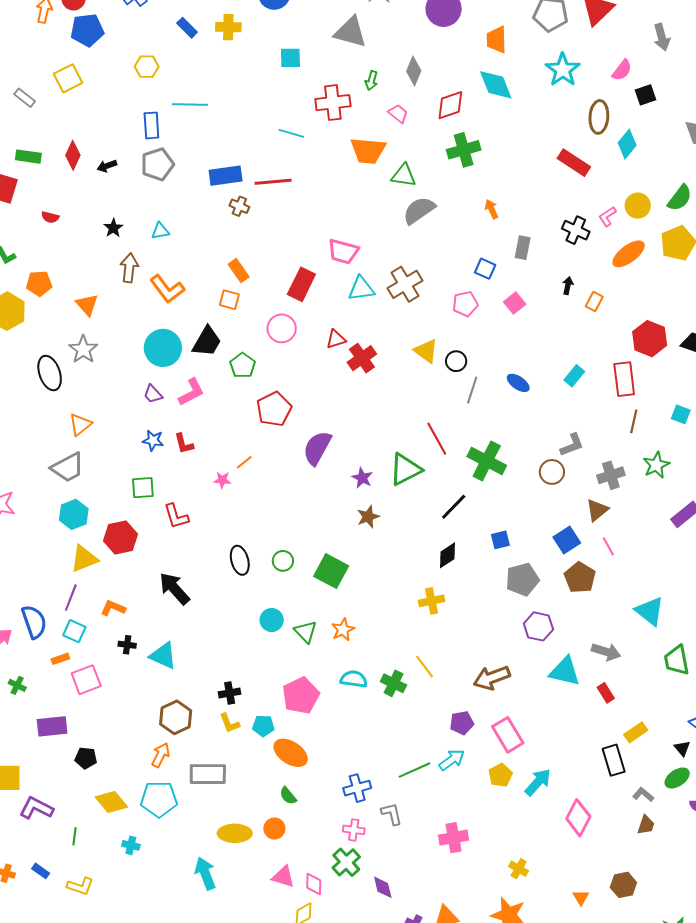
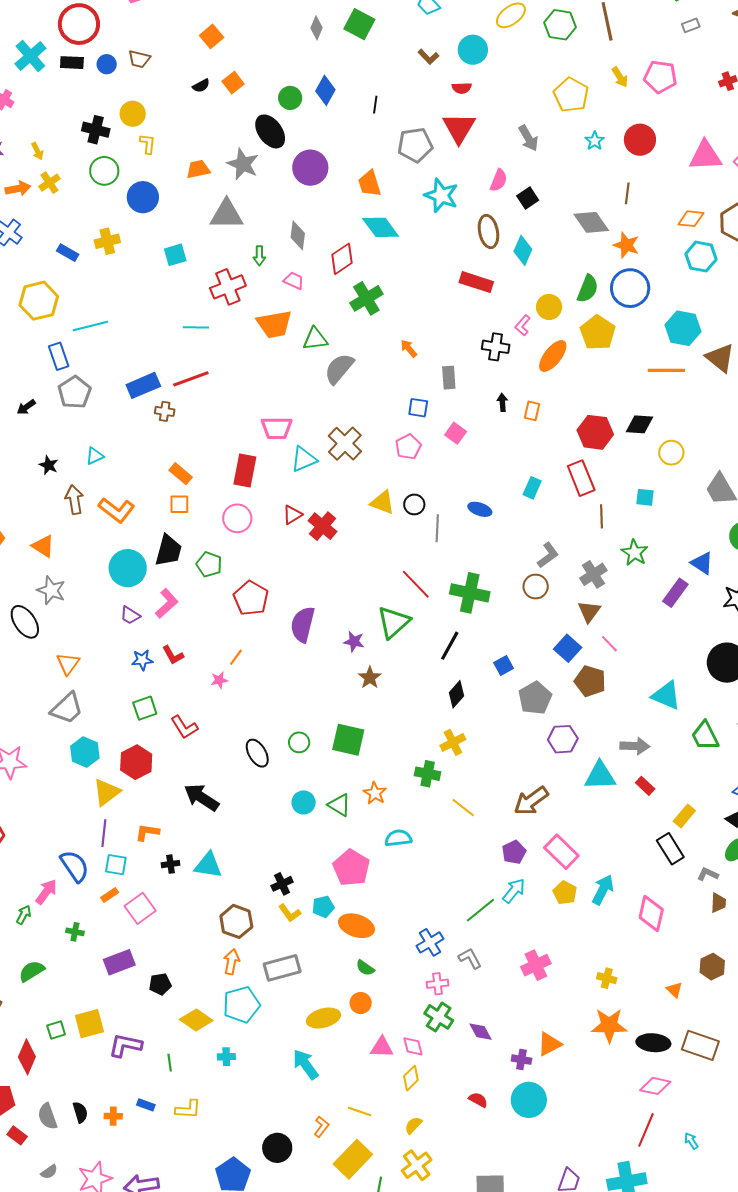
yellow hexagon: (147, 67) -> (39, 301), size x1.6
green cross: (394, 683) -> (428, 774), moved

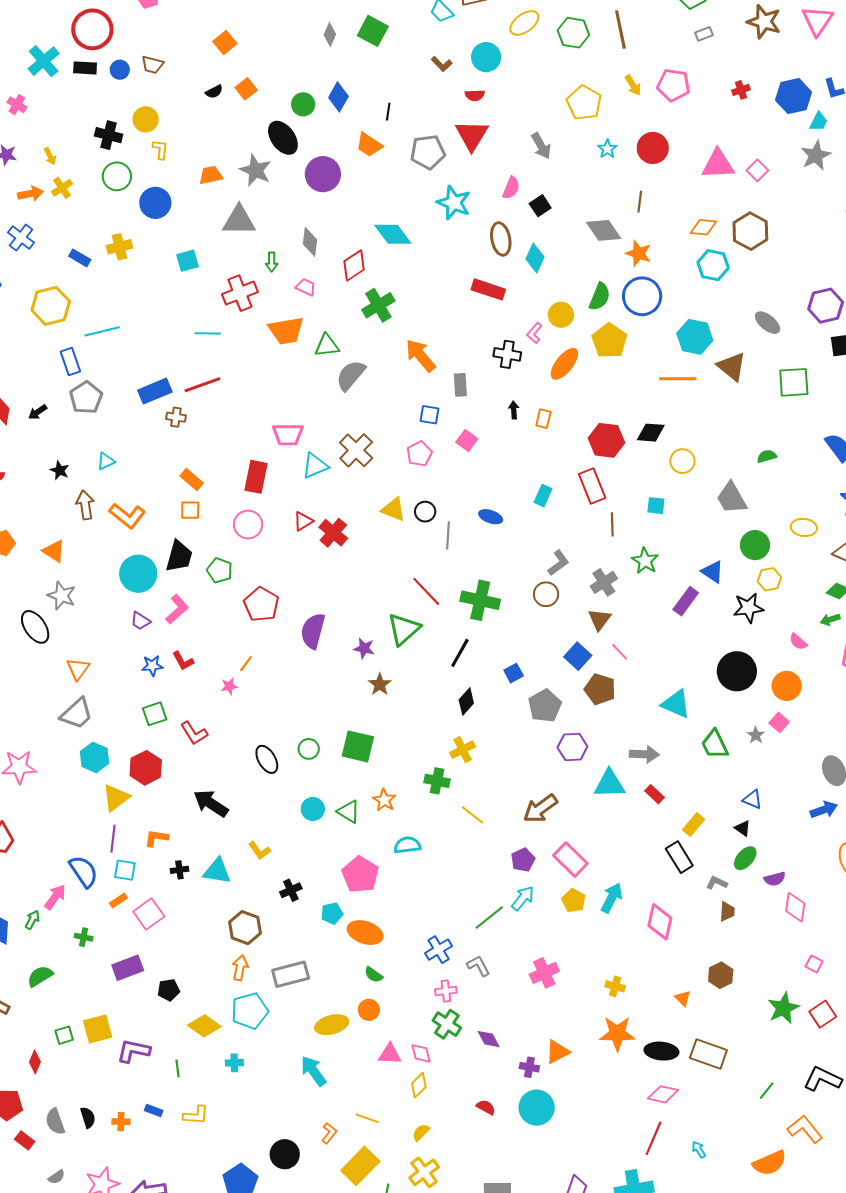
orange trapezoid: (370, 184) -> (369, 145), moved, turned -40
orange arrow: (409, 348) -> (420, 355), size x1.8
yellow L-shape: (290, 913) -> (259, 851), moved
red diamond: (27, 1057) -> (35, 1062), size x0.7

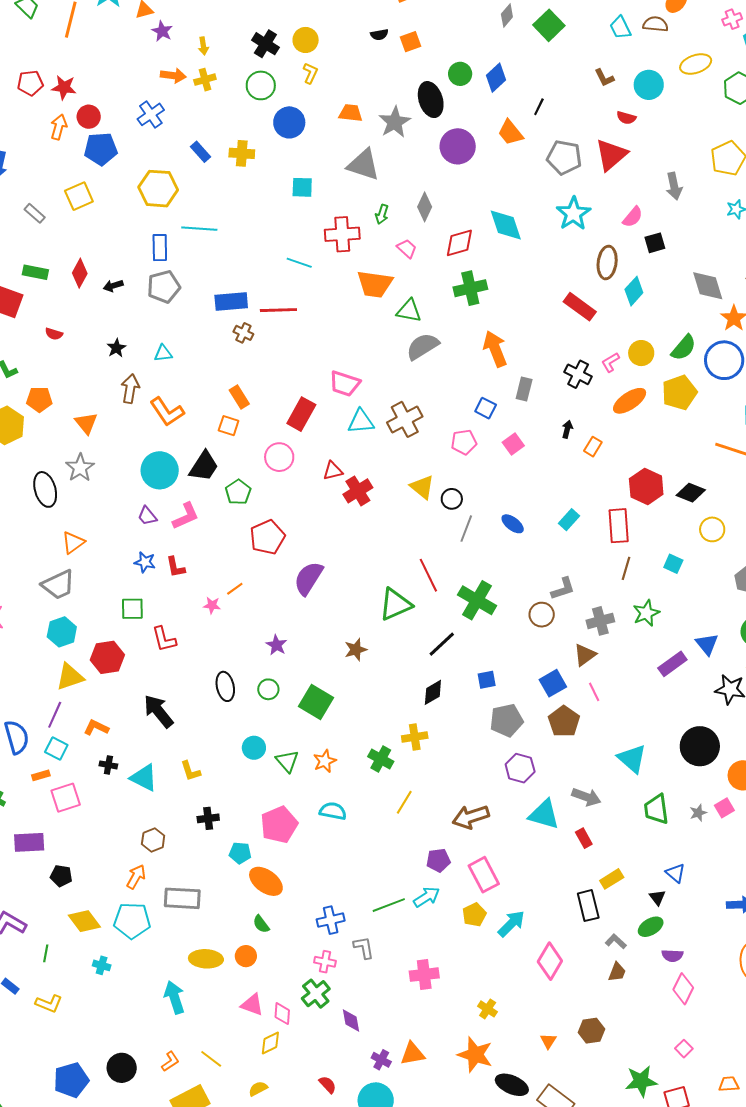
purple star: (364, 648) -> (276, 645), moved
yellow line: (473, 815) -> (404, 802), turned 65
brown hexagon: (245, 928) -> (153, 840), size x0.7

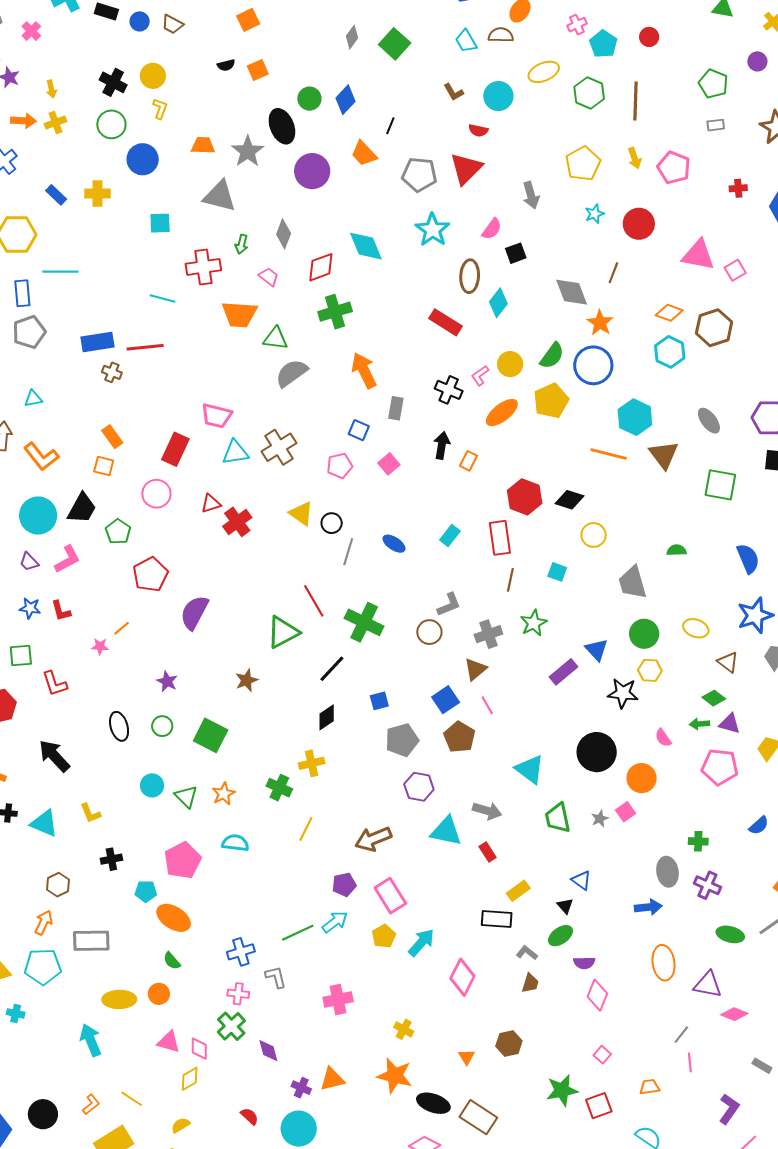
black arrow: (567, 429) -> (442, 445), size x1.5
black rectangle: (588, 906) -> (497, 919), turned -68

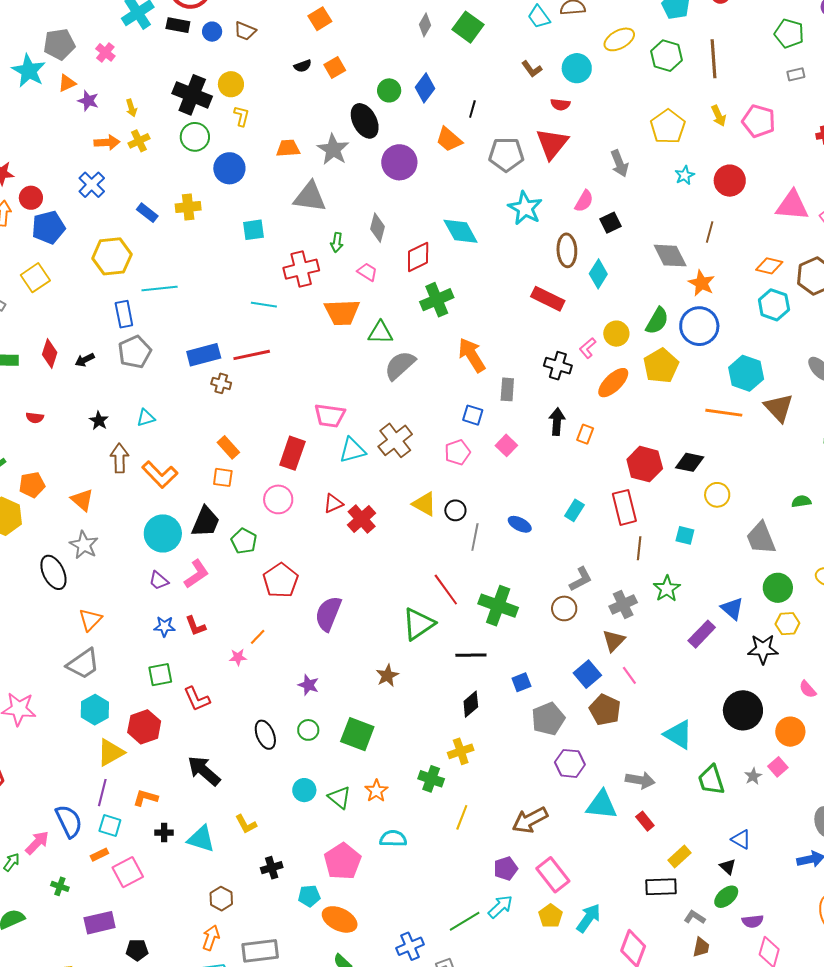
black cross: (113, 82) -> (192, 95), size x1.4
black line: (332, 669) -> (471, 655), turned 52

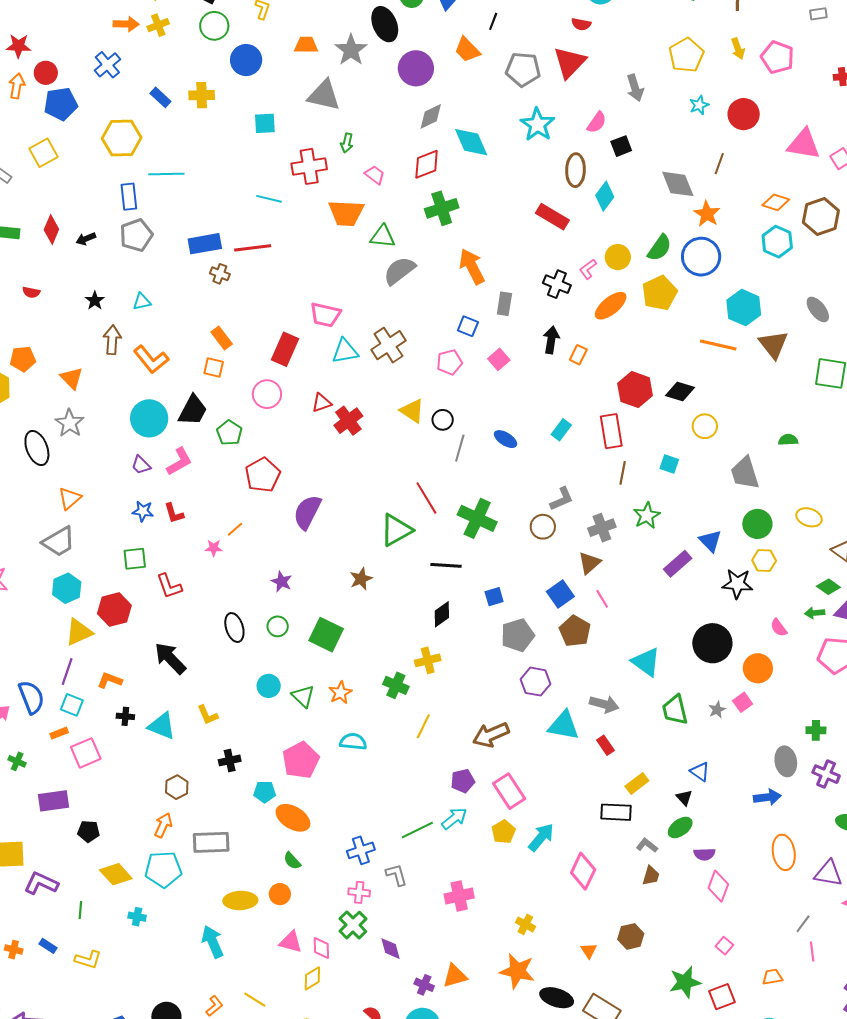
gray diamond: (378, 228) -> (431, 116), moved, turned 44

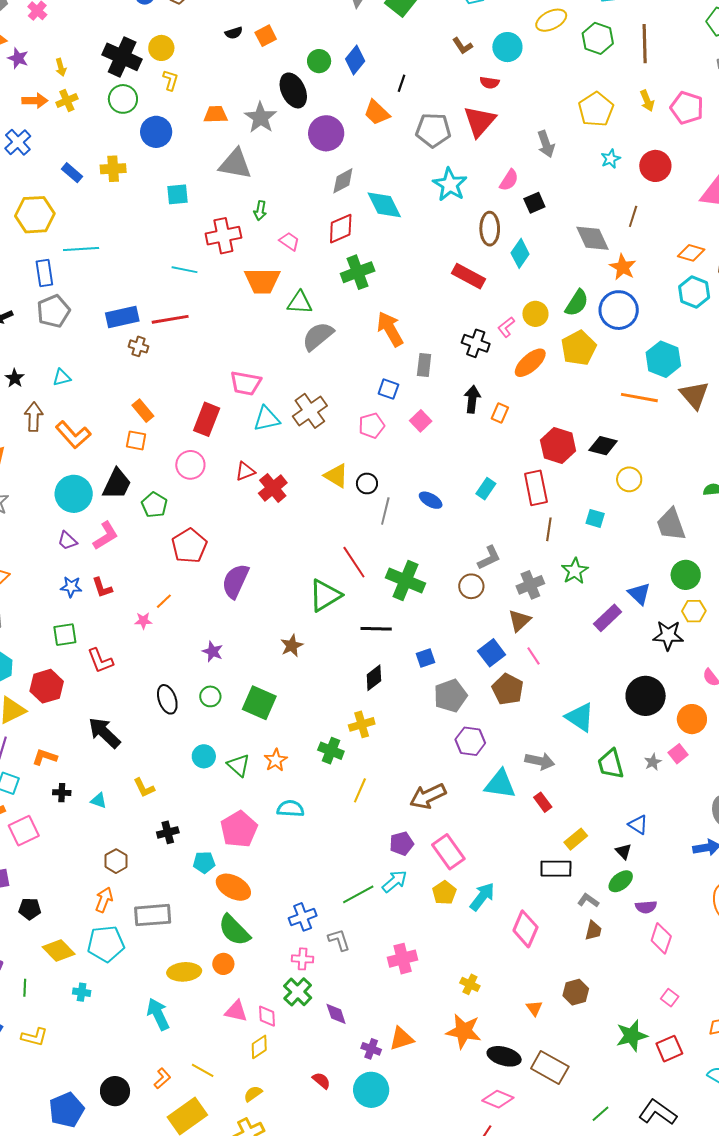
cyan triangle: (162, 726) -> (99, 801), size x0.6
green semicircle: (292, 861) -> (234, 930), size x1.8

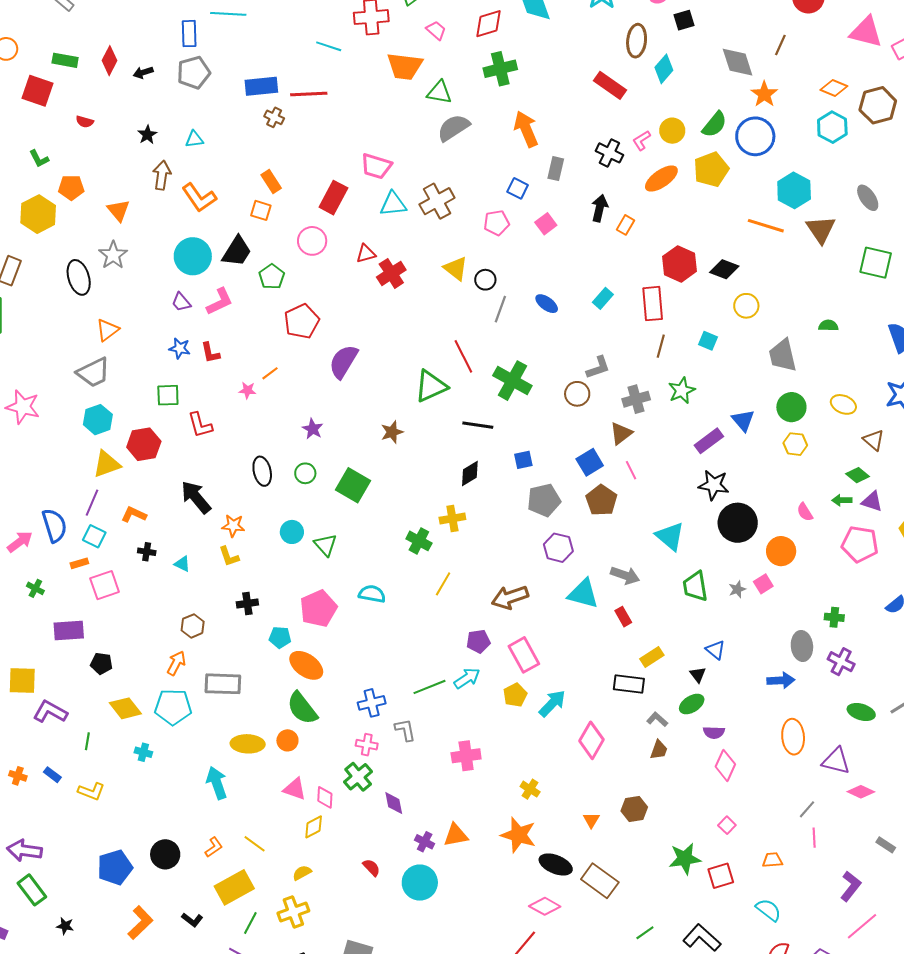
black star: (668, 635) -> (714, 485), moved
orange star: (276, 760) -> (233, 526), moved, turned 30

